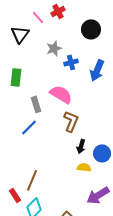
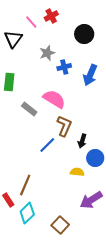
gray rectangle: (36, 104) -> (29, 109), turned -35
blue line: (29, 127) -> (47, 145), moved
black arrow: (81, 146) -> (82, 141), moved

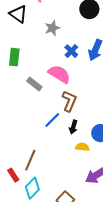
black triangle: (13, 39) -> (18, 14), turned -30
blue cross: (64, 67) -> (71, 51), moved, turned -32
black arrow: (82, 141) -> (73, 127), moved

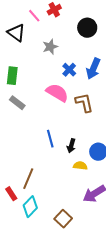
gray rectangle: (34, 84) -> (17, 103), moved
brown L-shape: (69, 101) -> (84, 103), moved, turned -35
blue line: (52, 120) -> (50, 139), turned -60

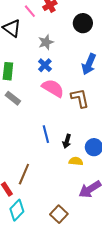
blue cross: (69, 70) -> (45, 65), moved
cyan diamond: (30, 207) -> (17, 210), moved

